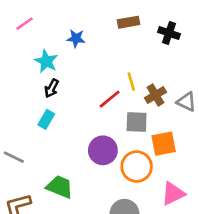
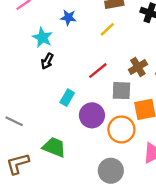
yellow line: (131, 82) -> (107, 29), moved, turned 63
cyan rectangle: (46, 119) -> (67, 98), moved

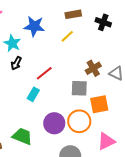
blue star: (68, 18) -> (34, 26), size x1.5
red line: (98, 71) -> (44, 73), moved
purple circle: (92, 115) -> (54, 123), moved

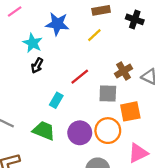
red line: (44, 73) -> (80, 77), moved
green trapezoid: (22, 136) -> (44, 131), moved

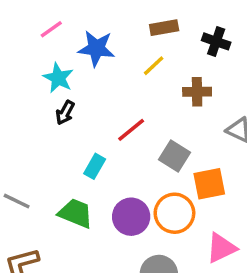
pink line: (15, 12) -> (51, 29), moved
brown cross: (124, 71) -> (197, 92), moved, turned 30
gray square: (108, 94) -> (174, 156), turned 30

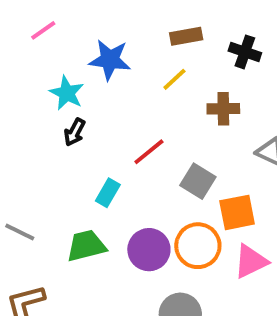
pink line: (51, 29) -> (43, 30), moved
green trapezoid: (76, 213) -> (86, 246), turned -36
pink triangle: (221, 248) -> (251, 261), moved

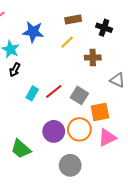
red line: (149, 152) -> (54, 91), moved
cyan rectangle: (108, 193) -> (32, 93), moved
green trapezoid: (86, 246) -> (21, 149), moved, turned -125

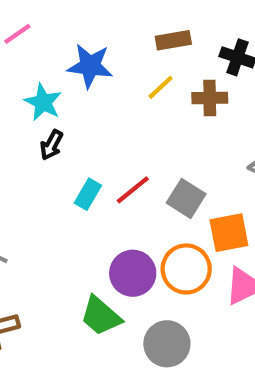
brown cross: (93, 58) -> (210, 98), moved
green trapezoid: (21, 149) -> (101, 316), moved

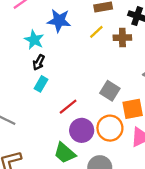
red line: (133, 190) -> (68, 107), moved
cyan rectangle: (88, 194) -> (41, 84), moved

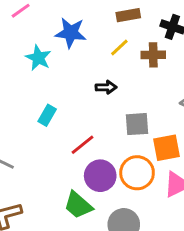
black arrow: (39, 62) -> (106, 87), moved, turned -119
gray square: (110, 91) -> (137, 124), turned -36

